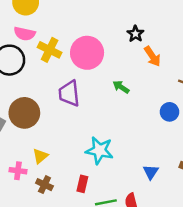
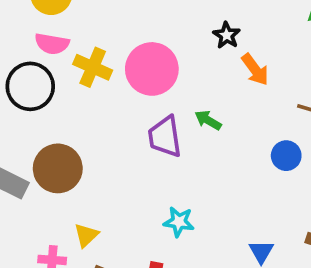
purple trapezoid: (69, 93) -> (165, 137), moved
cyan star: (99, 150) -> (179, 222), size x0.7

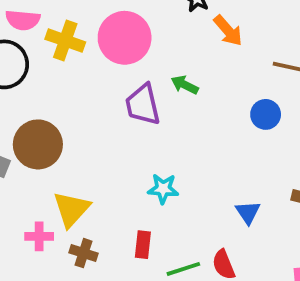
yellow triangle: (86, 235) -> (71, 209), size x1.5

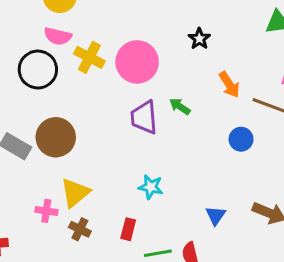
orange arrow: (228, 31) -> (229, 85), moved

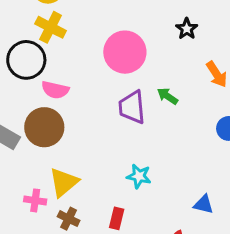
pink semicircle: (58, 36) -> (55, 90), moved
yellow cross: (89, 57) -> (51, 27), moved
blue triangle: (216, 215) -> (204, 204), turned -50

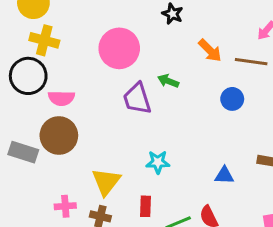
yellow triangle: (64, 182) -> (106, 182), moved

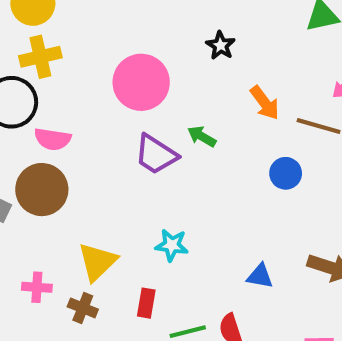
yellow cross: (44, 40) -> (40, 57), turned -36
purple trapezoid: (137, 99) -> (156, 154), turned -48

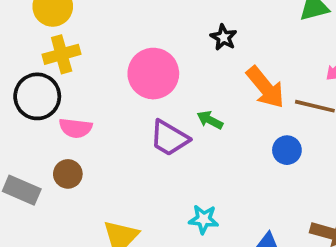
orange arrow: (265, 103) -> (265, 87), size x1.4
brown circle: (42, 190) -> (68, 174), size x0.6
cyan star: (172, 245) -> (204, 219), moved

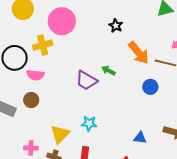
yellow cross: (62, 54) -> (43, 45), moved
pink circle: (153, 74) -> (62, 21), moved
cyan star: (204, 219) -> (89, 123), moved

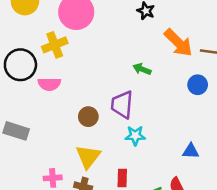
purple trapezoid: (86, 80) -> (122, 105), moved, turned 70
brown circle: (31, 100) -> (88, 117), moved
cyan star: (89, 123) -> (135, 136), moved

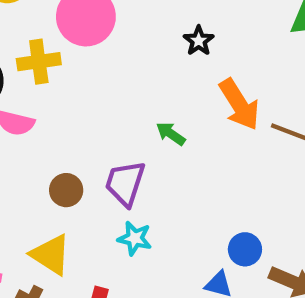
blue circle: (198, 85) -> (245, 249), moved
yellow triangle: (88, 157) -> (51, 255), turned -48

